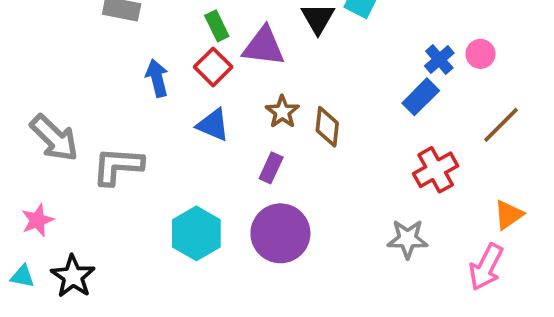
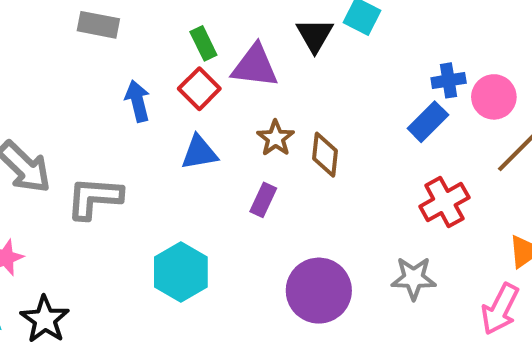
pink circle: (480, 54) -> (494, 97), moved, size x1.4
blue cross: (439, 59) -> (449, 80), turned 32
blue triangle: (213, 125) -> (199, 153), turned -33
purple circle: (280, 233) -> (319, 291), moved

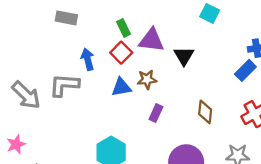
black triangle: (315, 35) -> (184, 56), moved
brown star: (276, 138) -> (147, 79), moved, turned 30
brown diamond: (325, 155) -> (205, 112), moved
gray L-shape: (94, 198) -> (64, 85), moved

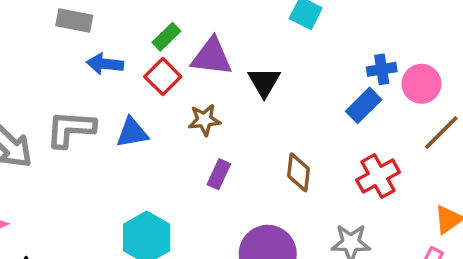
green rectangle: (123, 28) -> (166, 37), turned 72
blue arrow: (88, 59) -> (105, 64), moved, turned -70
blue triangle: (121, 87) -> (132, 133), moved

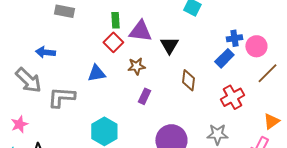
green rectangle: (166, 37) -> (115, 20), turned -49
blue arrow: (105, 64) -> (45, 52), moved
gray L-shape: (71, 129) -> (61, 97), moved
brown diamond: (298, 172) -> (188, 80), moved

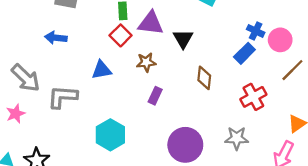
blue cross: (234, 38) -> (256, 31), turned 35
blue arrow: (45, 52) -> (56, 38), moved
pink star: (19, 124) -> (16, 114), moved

